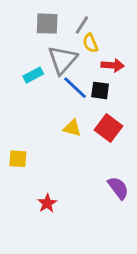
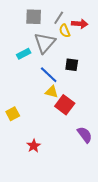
red arrow: (113, 65) -> (80, 24), moved
blue line: (75, 88) -> (49, 75), moved
red square: (108, 128) -> (65, 105), moved
yellow square: (18, 159) -> (13, 114), turned -32

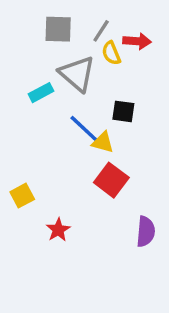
gray triangle: (45, 43) -> (77, 74), turned -30
yellow triangle: (52, 92) -> (103, 142), moved
purple semicircle: (85, 135) -> (146, 232), turned 42
red star: (34, 146) -> (58, 230), moved

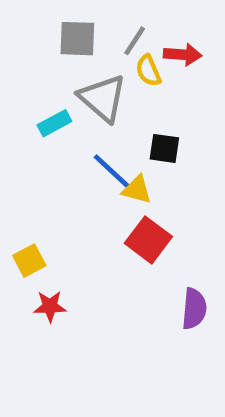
red star: (58, 230) -> (50, 306), moved, turned 30

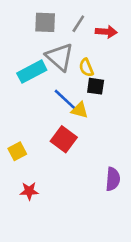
yellow semicircle: (148, 71) -> (86, 68), moved
cyan rectangle: (54, 123) -> (32, 72), size x1.5
red square: (148, 240) -> (64, 139), moved
red star: (50, 306) -> (29, 191), moved

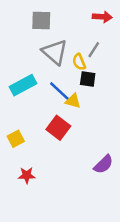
gray line: (78, 24) -> (94, 50), moved
red arrow: (106, 32) -> (102, 17), moved
cyan rectangle: (32, 72) -> (23, 85), moved
purple semicircle: (113, 179) -> (103, 164), turned 40

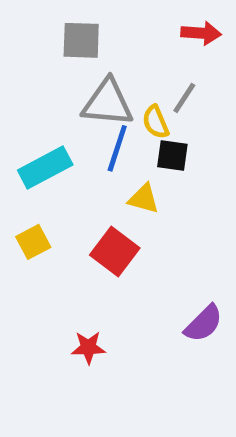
gray triangle: (55, 52) -> (108, 103), turned -36
blue line: (60, 91) -> (117, 148), moved, turned 65
yellow square: (16, 139) -> (33, 242), moved
red star: (27, 175) -> (88, 347), moved

